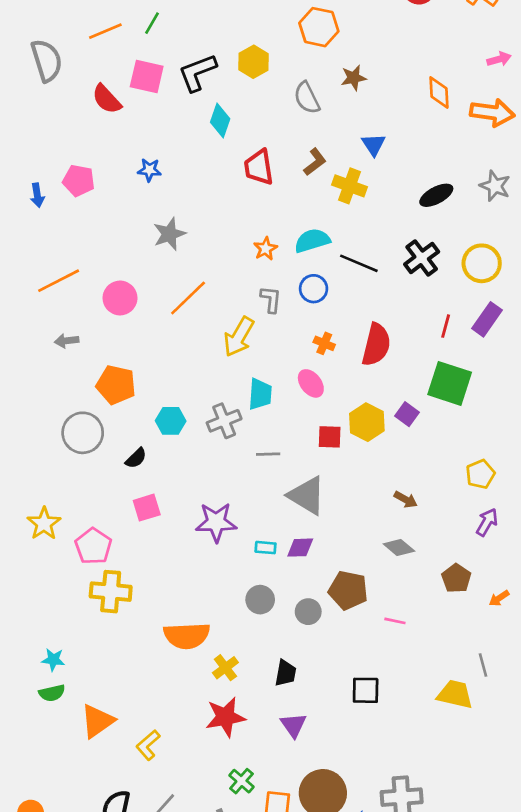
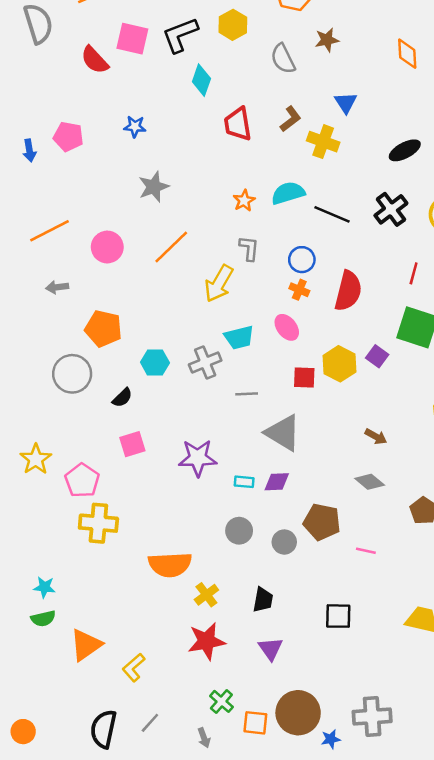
blue circle: (314, 289) -> (302, 260), moved
cyan trapezoid: (260, 394) -> (239, 337), turned 72

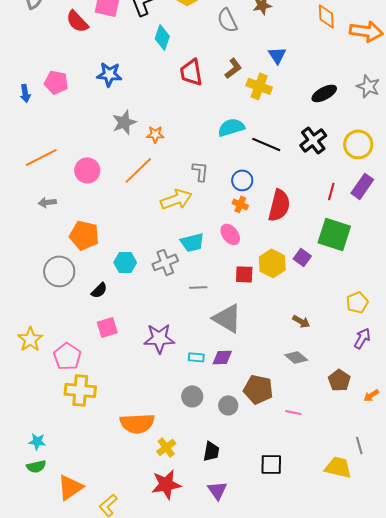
blue star: (135, 127) -> (109, 74), size x1.4
orange star: (244, 201) -> (155, 134), moved, turned 30
yellow arrow: (219, 283) -> (176, 199), turned -140

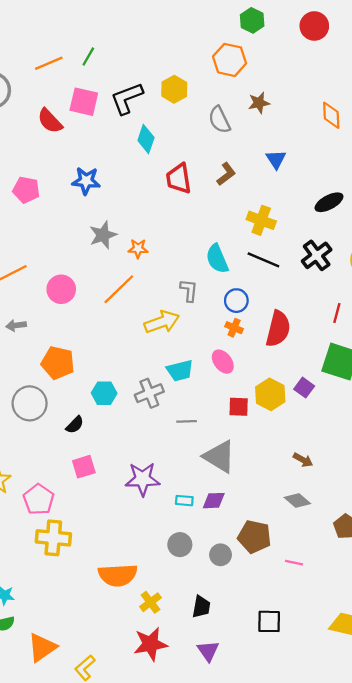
yellow cross: (259, 86) -> (261, 220), moved
cyan semicircle: (231, 127) -> (217, 259), moved, turned -96

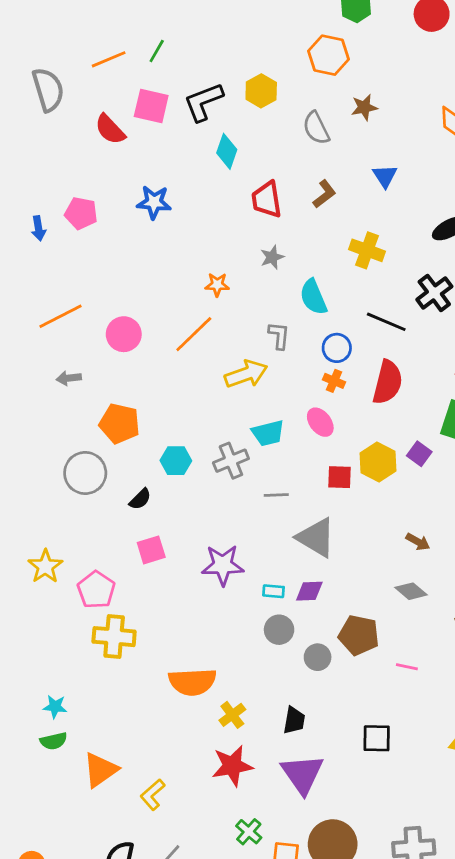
gray star: (103, 235) -> (272, 257), moved, size x0.7
black line: (263, 260) -> (386, 322), moved
gray circle: (180, 545) -> (279, 630), moved
purple triangle: (208, 651) -> (302, 774), size x1.6

